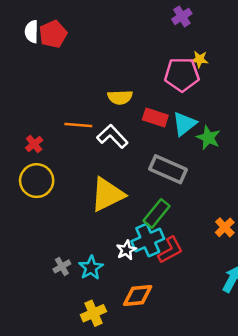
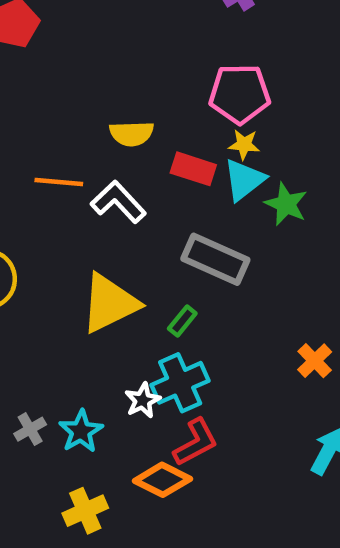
yellow star: (200, 59) -> (244, 145), moved
green rectangle: (157, 213) -> (182, 321), moved, size x0.6
red L-shape: (170, 250) -> (196, 442), moved
orange diamond: (138, 296) -> (162, 480), turned 32

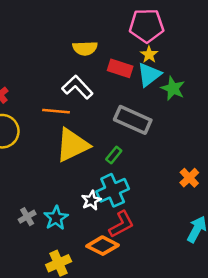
yellow star: (244, 145) -> (149, 55), turned 30
orange line: (59, 182) -> (56, 111), moved

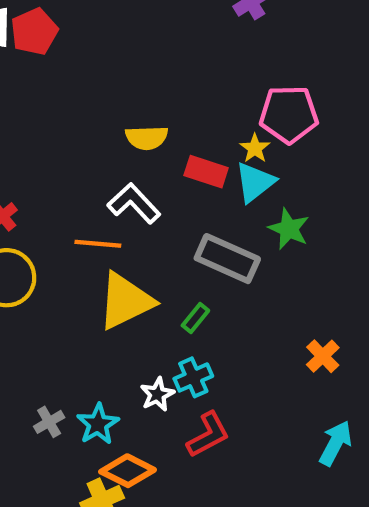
pink pentagon: (147, 26) -> (289, 114), moved
green star: (173, 88) -> (289, 229), moved
cyan cross: (113, 190) -> (193, 377), size x0.7
orange diamond: (103, 246) -> (128, 471), moved

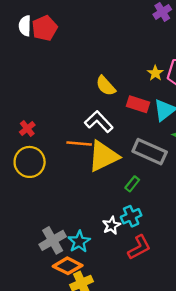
yellow semicircle: (147, 138) -> (106, 86), turned 50
yellow star: (255, 148) -> (155, 73), moved
yellow triangle: (125, 301) -> (103, 156), moved
gray cross: (49, 422) -> (53, 240), size x1.6
orange diamond: (128, 471) -> (68, 266), moved

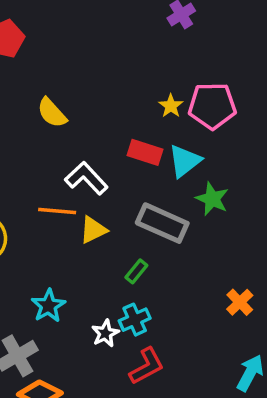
yellow semicircle: (106, 86) -> (52, 113), moved
yellow triangle: (103, 156) -> (93, 230), size x0.6
cyan star: (79, 242) -> (48, 306), moved

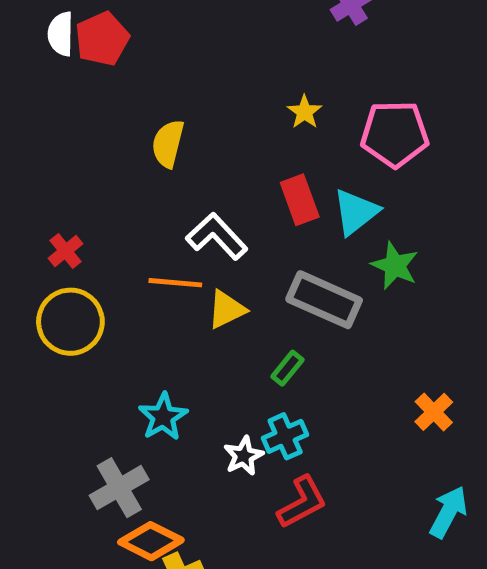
yellow star: (171, 106) -> (305, 112), moved
yellow semicircle: (52, 113) -> (168, 144), turned 56
red rectangle: (145, 152) -> (300, 200), turned 52

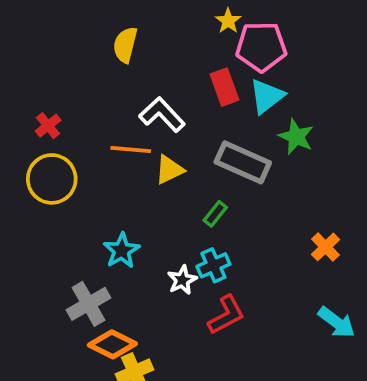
pink pentagon: (395, 134) -> (261, 47), moved
cyan arrow: (448, 512) -> (337, 322), turned 99

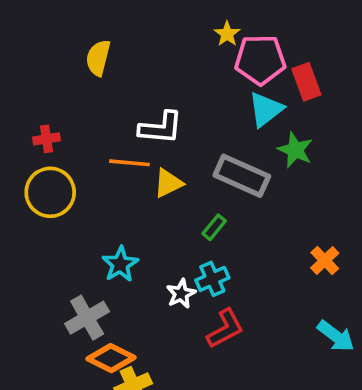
yellow semicircle: (125, 45) -> (98, 58), moved
red rectangle: (224, 87) -> (306, 82), moved
white L-shape: (162, 115) -> (161, 128), turned 138
red cross: (48, 126) -> (47, 139), turned 30

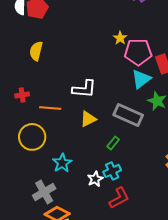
yellow semicircle: (98, 58) -> (36, 51), moved
orange line: (129, 163) -> (50, 108), moved
yellow circle: (50, 192) -> (32, 137), moved

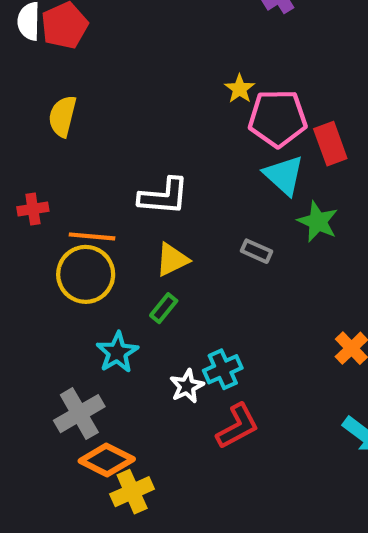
cyan triangle: (141, 79) -> (284, 175), turned -40
gray rectangle: (128, 115) -> (256, 251), size x0.5
yellow circle: (32, 137) -> (86, 274), moved
green rectangle: (113, 143) -> (164, 308), moved

